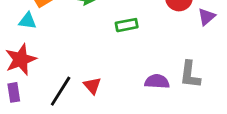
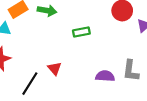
red triangle: (92, 86) -> (55, 69), moved

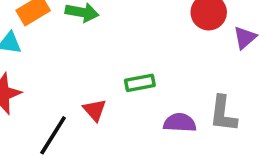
green rectangle: (81, 32) -> (140, 83), moved

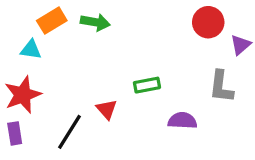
gray L-shape: (223, 114) -> (221, 87), moved

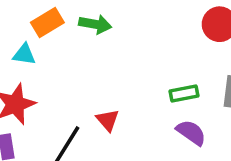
green rectangle: (147, 85) -> (184, 93), moved
purple semicircle: (182, 121) -> (191, 133), turned 32

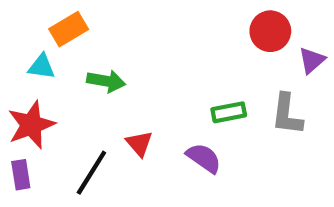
green arrow: (95, 24) -> (106, 81), moved
purple semicircle: (191, 133) -> (204, 158), moved

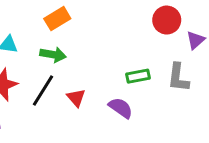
orange rectangle: (69, 29) -> (57, 19), moved
black line: (91, 173) -> (43, 91), moved

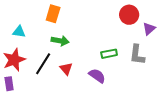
orange rectangle: (57, 19) -> (53, 14), turned -42
green arrow: (53, 55) -> (60, 41), moved

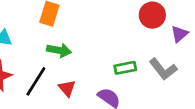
gray L-shape: (137, 55) -> (163, 69), turned -45

